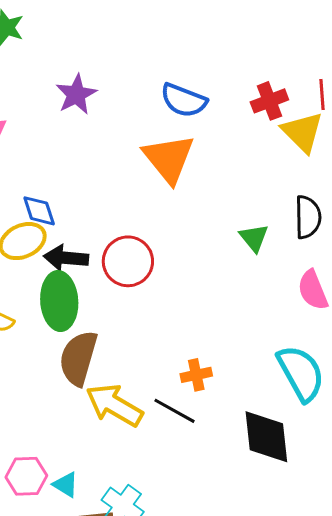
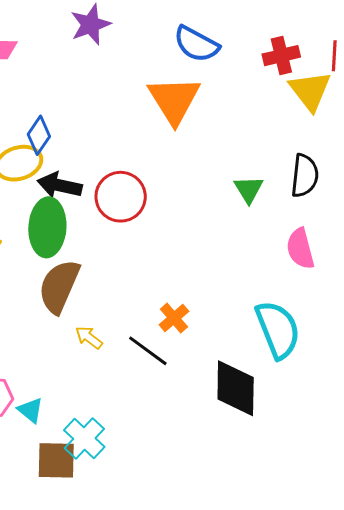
blue diamond: (39, 211) -> (39, 135), turned 45
orange cross: (196, 375) -> (174, 318), turned -36
yellow arrow: (114, 405) -> (89, 338), size x0.5

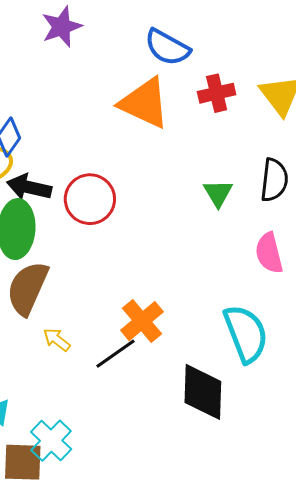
red cross: (281, 56) -> (217, 93), moved
orange triangle: (174, 100) -> (144, 103), turned -34
orange cross: (174, 318) -> (142, 321), size x1.4
black line: (148, 351) -> (115, 354), turned -72

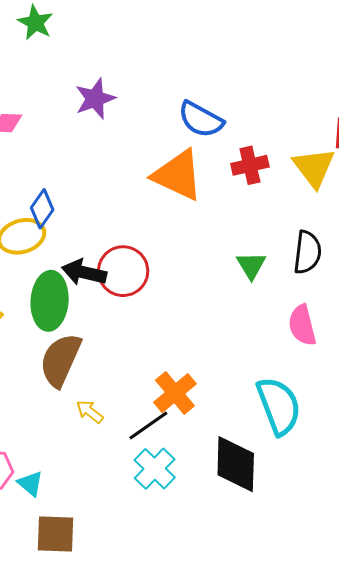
black arrow: (29, 187) -> (84, 272), moved
cyan cross: (51, 441) -> (155, 469), moved

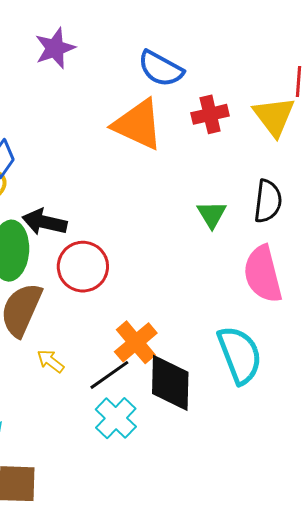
red circle: (123, 271) -> (83, 267), moved
pink semicircle: (302, 325) -> (263, 274), size x1.4
black diamond: (236, 464) -> (170, 383), moved

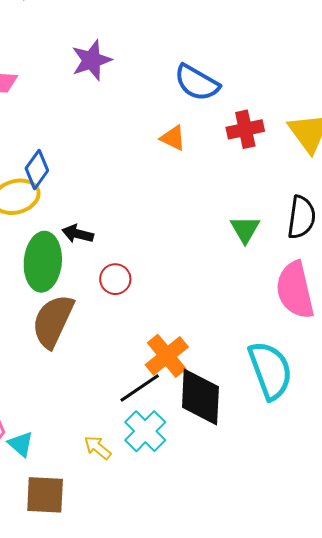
orange triangle: (138, 124) -> (173, 138), size x0.5
black arrow: (45, 222) -> (78, 234), size x0.7
red circle: (83, 267) -> (115, 279), size x0.6
yellow arrow: (51, 361) -> (98, 448), moved

